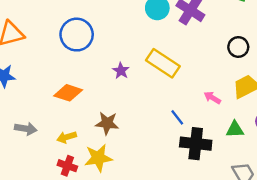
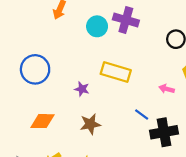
brown star: (107, 123) -> (90, 124), moved

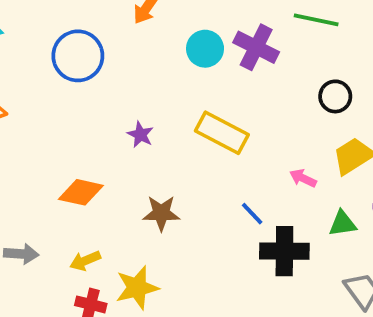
blue circle: (35, 69) -> (78, 56), moved
purple star: (82, 89) -> (140, 135), moved

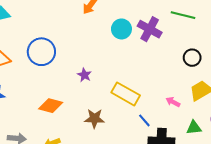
blue circle: (78, 56) -> (41, 52), moved
yellow rectangle: (222, 133) -> (126, 94), moved

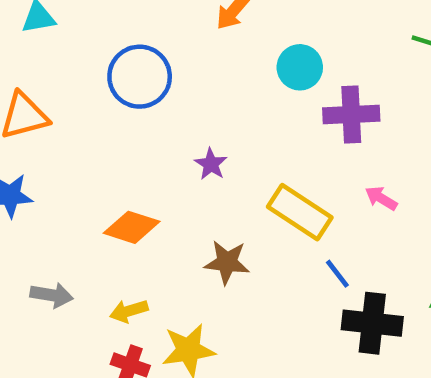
purple cross: (150, 29) -> (351, 115), moved, turned -35
blue circle: (41, 52) -> (140, 77), moved
pink arrow: (173, 102) -> (381, 198), moved

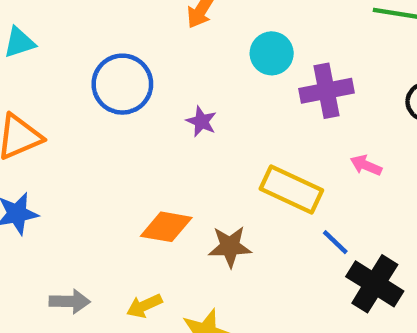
purple star: (211, 164) -> (201, 121), moved
orange diamond: (132, 227) -> (166, 227), moved
black cross: (372, 323) -> (375, 284), turned 34

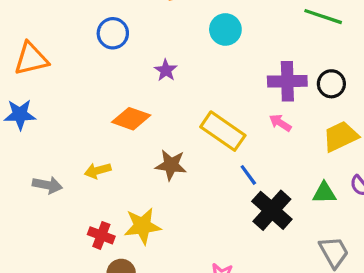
blue circle: (122, 84) -> (113, 33), size x0.7
purple cross: (326, 91) -> (287, 81), moved
orange diamond: (166, 227) -> (131, 119), moved
yellow arrow: (144, 306) -> (98, 171), moved

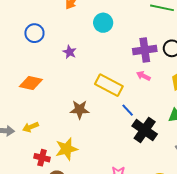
orange diamond: (131, 119) -> (31, 83), moved
yellow arrow: (98, 171) -> (31, 127), moved

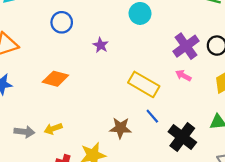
purple cross: (145, 50) -> (186, 46), turned -30
brown star: (80, 110) -> (120, 128), moved
blue line: (128, 110) -> (152, 116), moved

